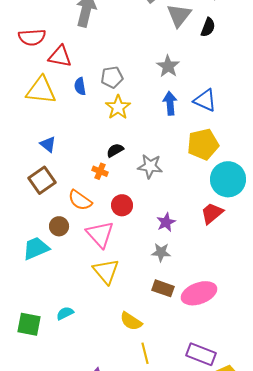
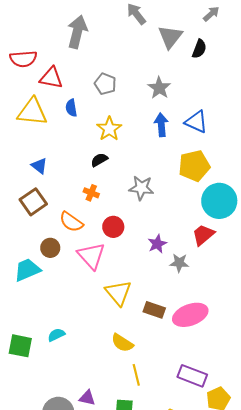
gray pentagon: (112, 77) -> (105, 84), moved, turned 30
black semicircle: (115, 150) -> (99, 160), moved
gray star: (161, 252) -> (179, 263), moved
yellow triangle: (106, 271) -> (118, 293), moved

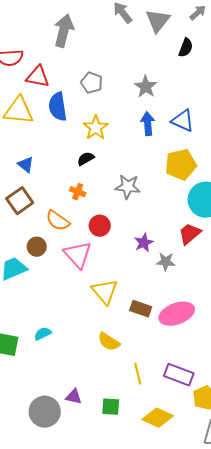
gray triangle: (170, 37) -> (158, 21), moved
blue semicircle: (71, 108) -> (58, 107), size x1.6
yellow line: (136, 375) -> (138, 374), moved

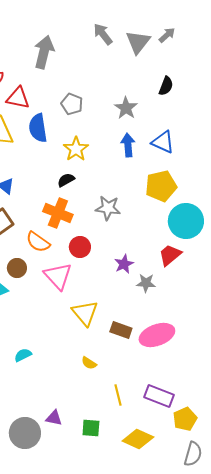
gray arrow: (198, 13) -> (167, 35), moved
black semicircle: (186, 48) -> (166, 86), moved
orange cross: (78, 192) -> (58, 213), size x1.8
yellow semicircle: (109, 342) -> (89, 363), size x0.7

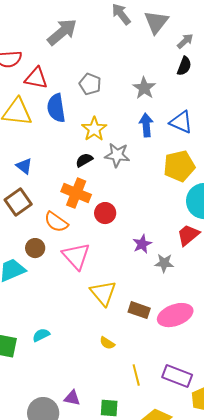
gray arrow: (167, 35) -> (185, 41), moved
gray arrow: (44, 52) -> (62, 32), turned 36
gray star: (108, 208) -> (117, 155), moved
red circle: (80, 247) -> (105, 213), moved

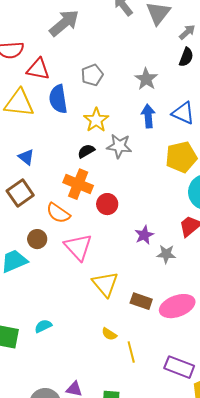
gray pentagon: (90, 84) -> (92, 75), turned 30
yellow line: (136, 375) -> (131, 352), moved

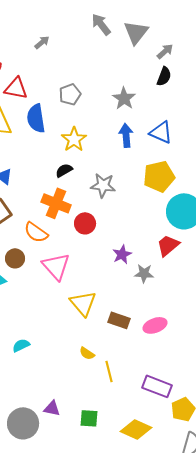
gray arrow: (64, 23) -> (42, 42), size x0.5
gray star: (119, 146) -> (103, 185), moved
pink ellipse: (177, 306) -> (155, 325), size x0.7

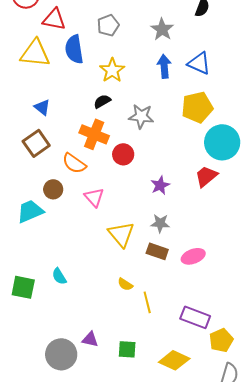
pink triangle: (56, 266) -> (94, 197), size x0.7
gray star: (144, 273) -> (160, 223), moved
cyan semicircle: (21, 345) -> (59, 276), turned -96

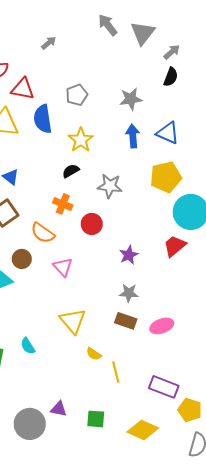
gray star: (162, 29) -> (131, 99), turned 30
orange cross: (94, 134) -> (63, 204), size x0.7
yellow triangle: (121, 234) -> (73, 321), moved
yellow pentagon: (221, 340) -> (190, 410), turned -30

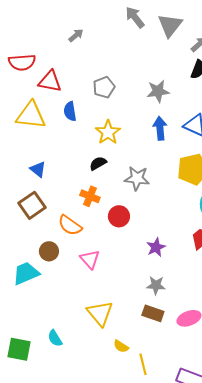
blue semicircle: (43, 119) -> (70, 111), size x0.7

